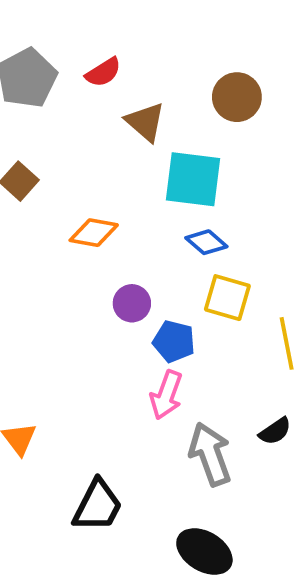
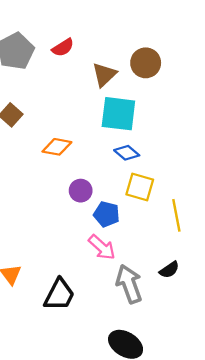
brown triangle: (145, 122) -> (104, 75), moved, turned 36
pink arrow: (166, 395) -> (102, 247), turned -68
black trapezoid: (98, 506) -> (59, 295), moved

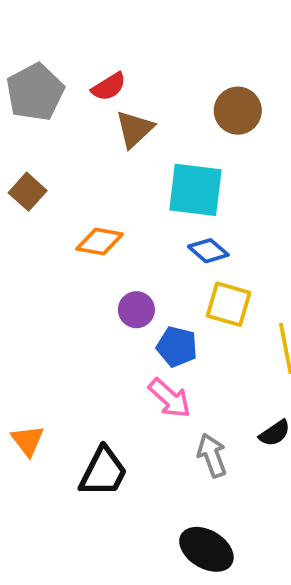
brown triangle: (104, 75) -> (135, 129), moved
gray arrow: (129, 284) -> (212, 455), size x0.7

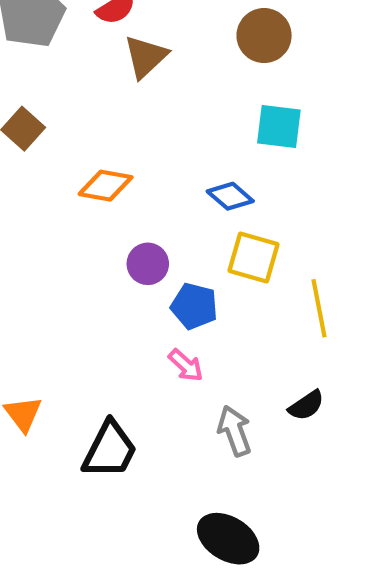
cyan square: (195, 190) -> (279, 126), moved, size x0.7
pink arrow: (170, 398) -> (186, 365), size x0.7

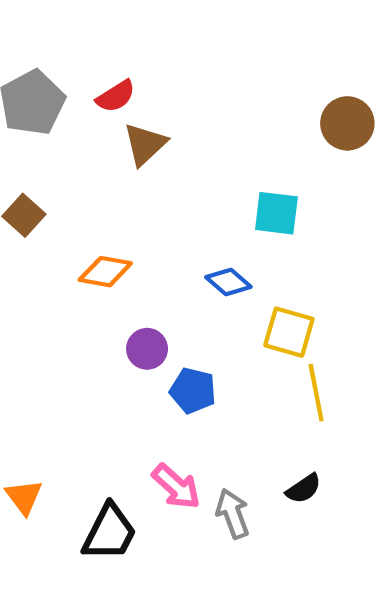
brown circle: (264, 36) -> (347, 123), moved
yellow square: (253, 257) -> (289, 332), moved
pink arrow: (186, 365) -> (176, 487), moved, size x1.4

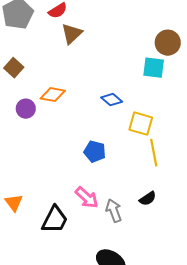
brown circle: (347, 123) -> (168, 43), moved
cyan square: (276, 213) -> (154, 68), moved
purple circle: (147, 349) -> (26, 109), moved

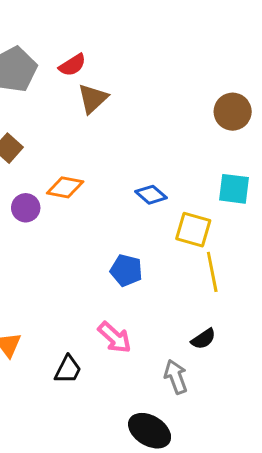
cyan square: (154, 68) -> (234, 189), moved
gray arrow: (114, 211) -> (176, 377), moved
black trapezoid: (55, 220) -> (68, 369), size x0.7

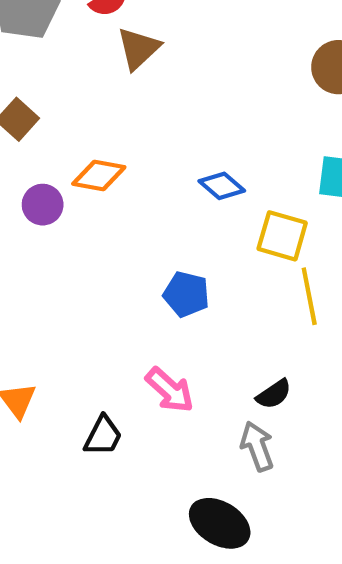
black semicircle: (203, 339) -> (274, 394), moved

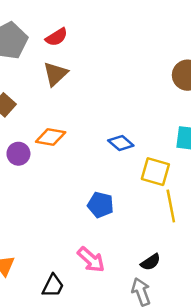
brown triangle: (138, 48) -> (55, 74), moved

